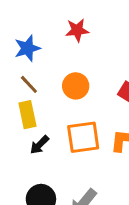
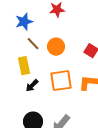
brown line: (29, 84) -> (33, 44), moved

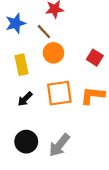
brown line: (33, 44) -> (44, 32), moved
yellow rectangle: (24, 66) -> (21, 65), moved

